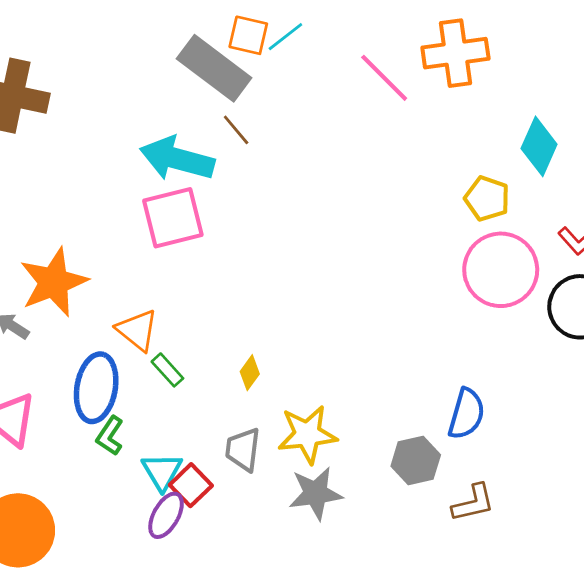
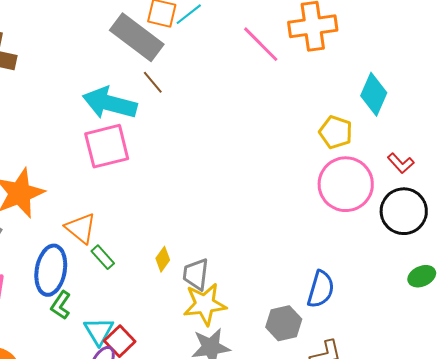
gray trapezoid: (243, 449) -> (196, 274), moved

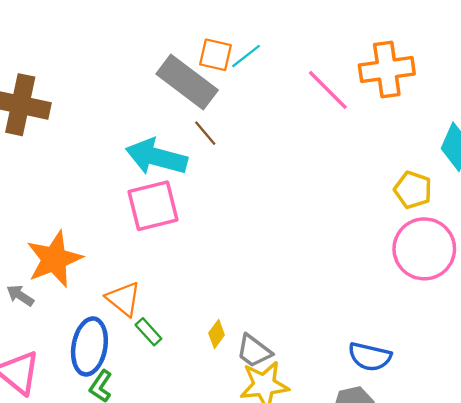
gray trapezoid: (196, 274) -> (254, 351), turned -60
blue semicircle: (321, 289) -> (370, 357), moved, turned 87

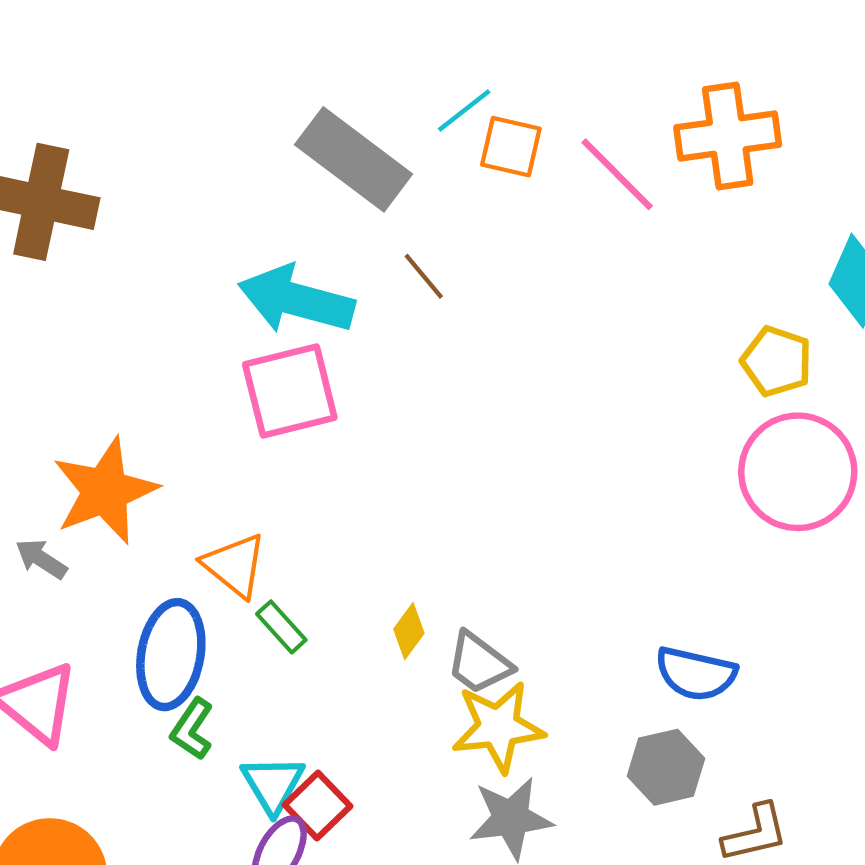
orange square: (215, 55) -> (511, 147), moved
brown line: (205, 133) -> (424, 276), moved

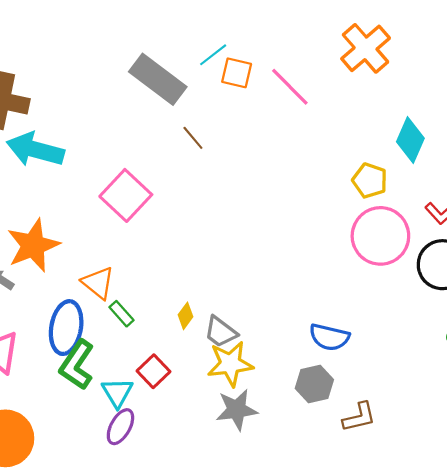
orange cross: (728, 136) -> (366, 48), moved, turned -33
cyan arrow: (296, 300) -> (35, 150), moved
pink square: (290, 391) -> (126, 195), turned -33
green L-shape: (192, 729) -> (77, 365), size x1.6
red square: (317, 805) -> (153, 371), moved

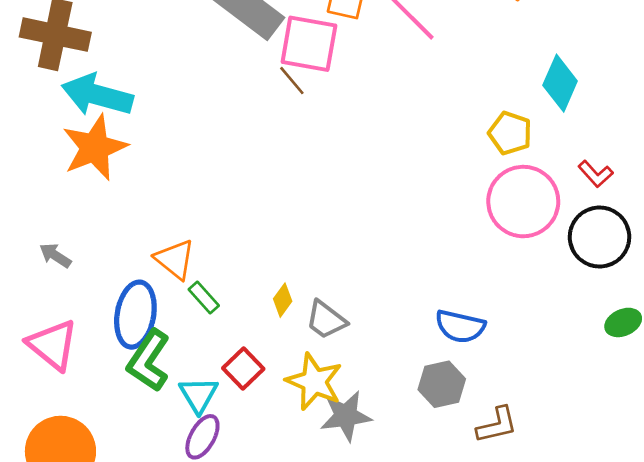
pink square: (126, 195) -> (309, 44), moved, turned -33
orange star: (33, 246) -> (95, 148), moved
yellow star: (230, 364) -> (314, 382), moved, turned 30

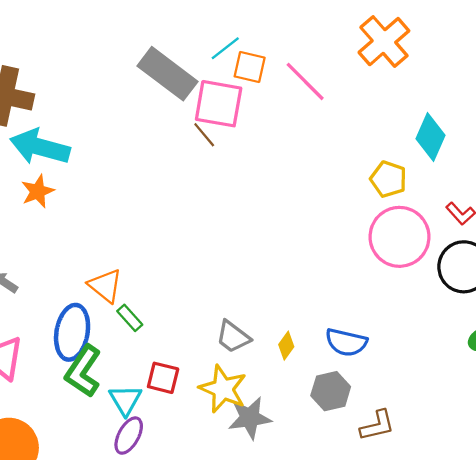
orange star: (95, 148) -> (38, 191), size x0.6
yellow diamond: (283, 300) -> (286, 346), moved
red square: (243, 368) -> (163, 378), turned -32

